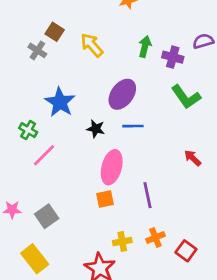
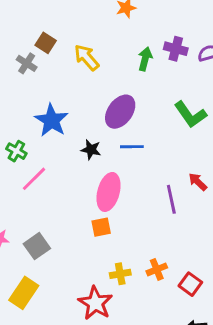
purple cross: (173, 57) -> (176, 49), moved
purple line: (147, 195) -> (171, 199), moved
yellow rectangle: (35, 259) -> (24, 293), turned 72

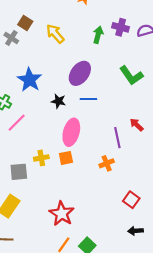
gray square: (37, 246) -> (19, 172), turned 30
orange cross: (157, 269) -> (107, 163), moved
yellow cross: (120, 274) -> (41, 158), moved

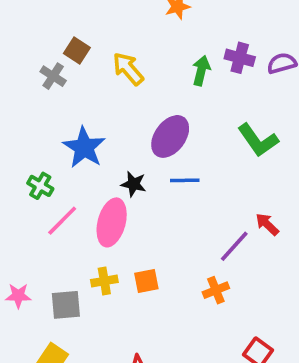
pink ellipse: (71, 132) -> (112, 222), moved
purple line: (117, 138) -> (234, 246), turned 54

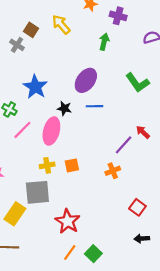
purple cross: (240, 58) -> (118, 16), moved
yellow arrow: (128, 69) -> (61, 24), moved
gray square: (66, 305) -> (37, 192), moved, size x1.4

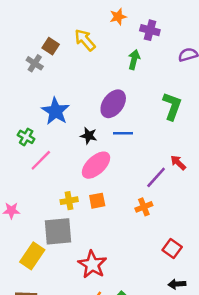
green L-shape: (137, 83) -> (172, 106), turned -125
pink ellipse: (51, 131) -> (96, 165), moved, turned 32

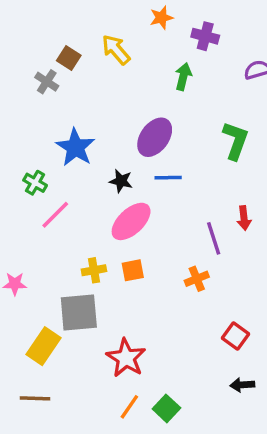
red arrow: (178, 163) -> (244, 218), turned -140
purple line: (156, 177) -> (214, 238), turned -60

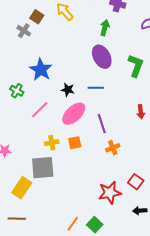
purple ellipse: (155, 137) -> (102, 57), moved, turned -65
pink line: (55, 215) -> (40, 110), moved
purple line: (214, 238) -> (102, 124), moved
red star: (126, 358) -> (110, 193), moved, turned 30

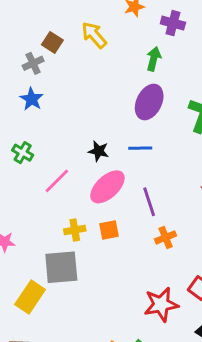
gray cross: (24, 31) -> (33, 63), turned 32
purple ellipse: (102, 57) -> (149, 102), turned 55
blue star: (41, 70) -> (32, 99), moved, size x0.7

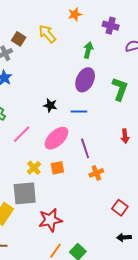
purple cross: (173, 23) -> (111, 26), moved
black star: (99, 151) -> (50, 105), moved
yellow cross: (75, 230) -> (34, 168), turned -32
red star: (161, 304) -> (50, 220), moved

